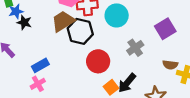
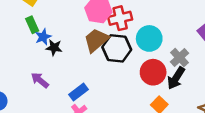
cyan circle: (117, 15) -> (149, 38), moved
red circle: (98, 61) -> (153, 72), moved
black arrow: (127, 83) -> (176, 78), moved

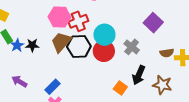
black star: (54, 48) -> (32, 45), moved
red circle: (153, 72) -> (104, 51), moved
black arrow: (176, 78) -> (139, 75), moved

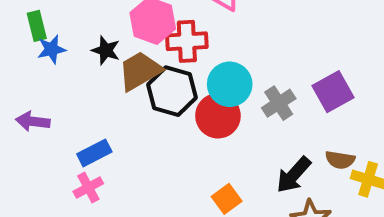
black star: (32, 45) -> (106, 50), moved
gray cross: (132, 47) -> (279, 103), moved
black arrow: (139, 75) -> (294, 175), moved
purple arrow: (19, 81) -> (33, 121), turned -42

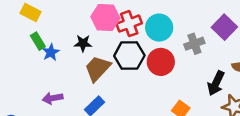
brown trapezoid: (140, 71) -> (98, 68), moved
cyan circle: (230, 84) -> (159, 28), moved
gray cross: (279, 103) -> (194, 44), turned 30

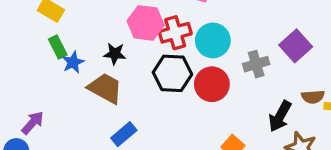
brown trapezoid: (98, 68) -> (105, 88), moved, turned 72
purple arrow: (53, 98) -> (33, 123), moved, turned 138

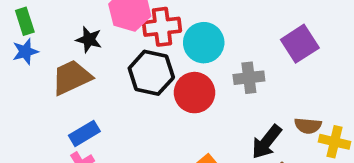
purple square: (296, 46) -> (300, 44), moved
blue star: (73, 62) -> (25, 52), moved
brown trapezoid: (105, 88) -> (72, 77), turned -63

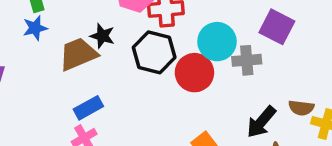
black star: (89, 40) -> (102, 36), moved
cyan circle: (204, 43) -> (217, 42), moved
purple square: (300, 44) -> (277, 27), moved, turned -32

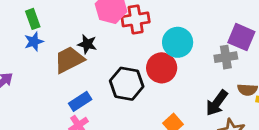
purple square: (277, 27) -> (241, 37), moved
black hexagon: (154, 52) -> (127, 84), moved
gray cross: (247, 60) -> (226, 57), moved

